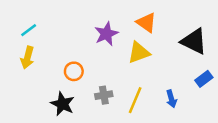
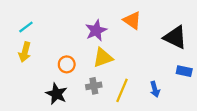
yellow triangle: (139, 53) -> (103, 58), moved
blue rectangle: (204, 79) -> (184, 71), turned 49

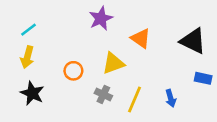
orange triangle: (132, 20) -> (141, 38), moved
purple star: (96, 30) -> (101, 18), moved
gray cross: (94, 86) -> (103, 94), turned 35
black star: (57, 94) -> (32, 93), moved

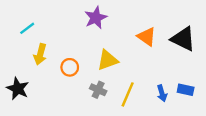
orange triangle: (141, 38) -> (147, 37), moved
yellow arrow: (27, 57) -> (40, 54), moved
blue rectangle: (203, 78) -> (186, 90), moved
black star: (32, 93) -> (18, 89), moved

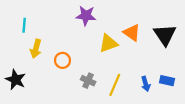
purple star: (96, 18) -> (86, 16), turned 30
cyan line: (27, 28) -> (24, 25), turned -48
black triangle: (183, 39) -> (165, 35), turned 30
yellow triangle: (108, 60) -> (108, 43), moved

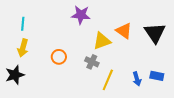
yellow arrow: (36, 49) -> (23, 48), moved
black star: (16, 80) -> (15, 75), turned 30
gray cross: (88, 81) -> (92, 62), moved

